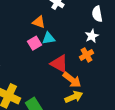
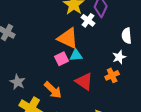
orange triangle: (39, 22) -> (68, 38), size x1.6
orange arrow: (72, 80) -> (53, 90), moved

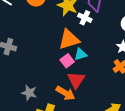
orange triangle: (68, 38) -> (69, 39), turned -30
red triangle: (84, 81) -> (76, 80), moved, turned 42

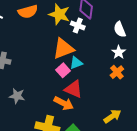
red triangle: (76, 80) -> (74, 89), turned -36
gray star: (29, 93) -> (17, 96), moved

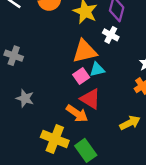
white cross: (78, 25) -> (111, 35), moved
yellow arrow: (112, 116) -> (130, 123), moved

